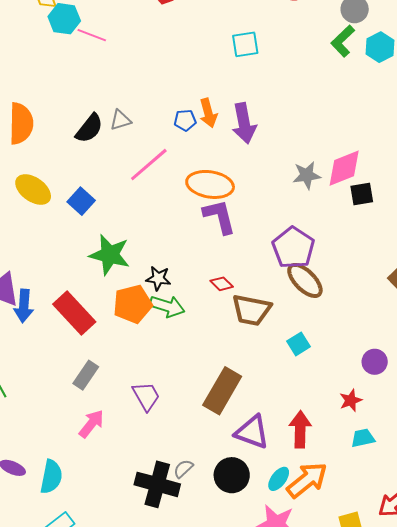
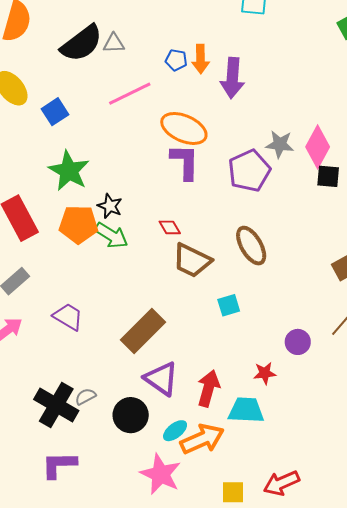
black semicircle: (89, 128) -> (82, 43), size x1.4
pink diamond: (344, 168) -> (318, 147), turned -54
purple pentagon: (293, 248) -> (249, 171), moved
purple trapezoid: (146, 396) -> (68, 317), turned -44
cyan trapezoid: (363, 438) -> (246, 410), moved, size x1.5

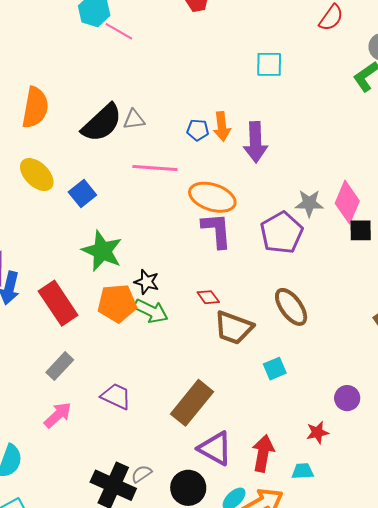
pink line: (130, 94) -> (155, 168), turned 36
cyan trapezoid: (246, 410) -> (303, 471), size x0.6

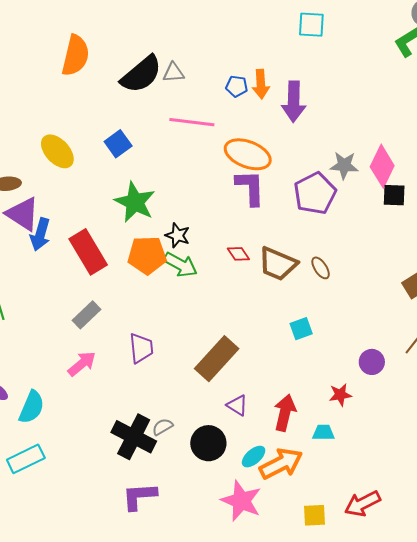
yellow ellipse: (37, 175) -> (57, 151), moved
brown ellipse: (291, 307) -> (321, 268), size x0.6
brown trapezoid: (234, 328) -> (278, 264), moved
purple trapezoid: (116, 396) -> (141, 348), turned 56
purple triangle: (215, 448) -> (237, 405), size x0.6

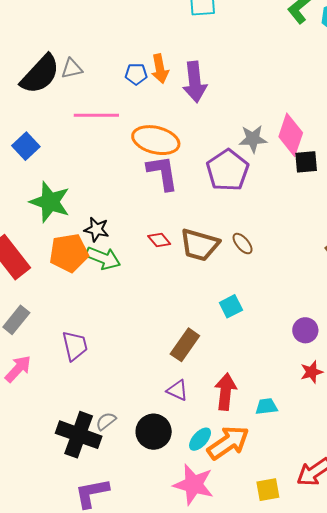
brown rectangle: (217, 359) -> (185, 345), moved, size x0.7
red star: (340, 395) -> (312, 372), moved

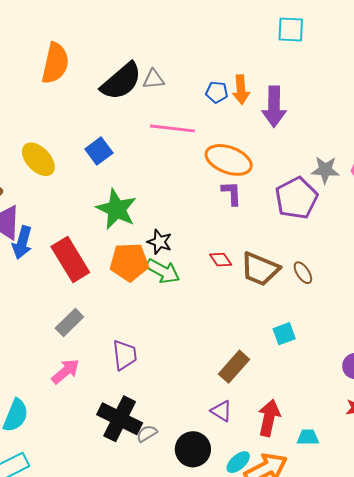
purple L-shape: (163, 173) -> (232, 193), size x0.7
black cross: (79, 435) -> (120, 419), moved

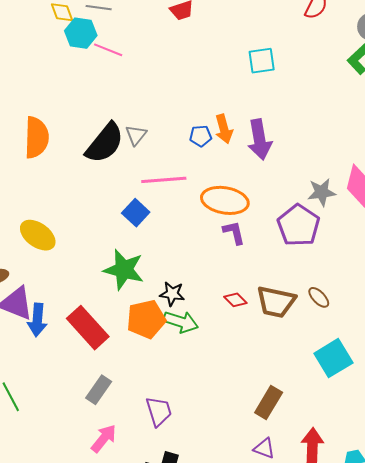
gray triangle: (153, 79) -> (136, 135), turned -35
blue square: (99, 151) -> (136, 213), moved
cyan square: (284, 334) -> (333, 358), moved, size x1.6

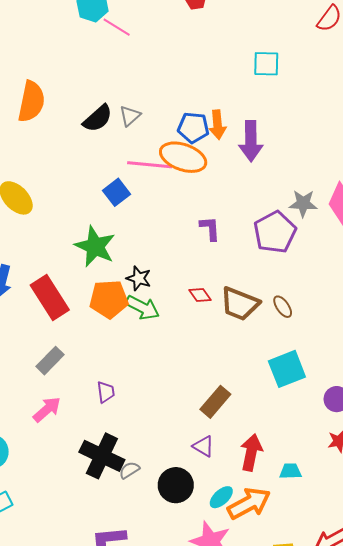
blue pentagon: (201, 136) -> (193, 128), size x1.4
black semicircle: (105, 143) -> (98, 118), size x0.7
orange ellipse: (225, 200) -> (183, 157), moved
purple trapezoid: (159, 411) -> (106, 392), size x0.7

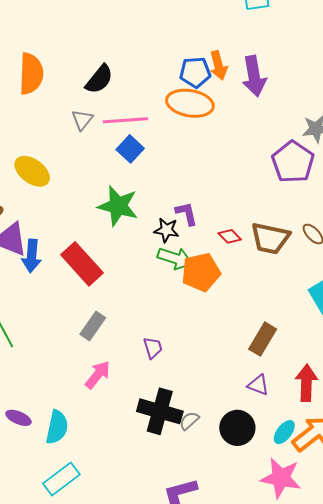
gray triangle: (130, 116) -> (82, 120), moved
pink line: (150, 165) -> (126, 120), moved
purple L-shape: (210, 228) -> (187, 214), moved
orange pentagon: (109, 299) -> (201, 272), moved

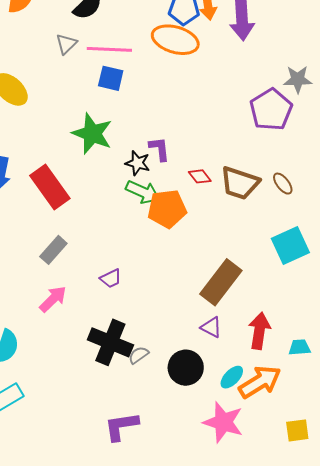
blue square: (130, 149) -> (111, 78), turned -36
brown rectangle: (263, 339) -> (221, 282), size x1.4
purple trapezoid: (153, 348) -> (111, 278), turned 75

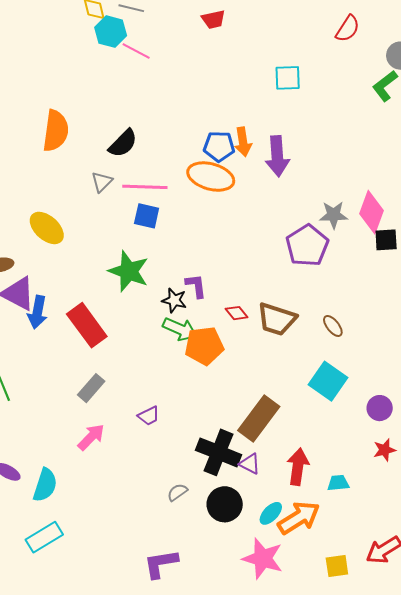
brown ellipse: (283, 184) -> (333, 326), moved
cyan square: (290, 245) -> (328, 381), turned -30
black cross: (110, 342) -> (218, 452), moved

